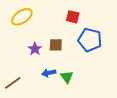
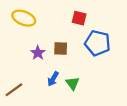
yellow ellipse: (22, 17) -> (24, 18), turned 55
blue arrow: (49, 73) -> (53, 79), turned -48

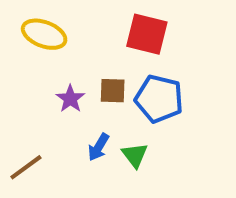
red square: (79, 18) -> (147, 34), size x1.5
blue pentagon: (98, 43) -> (159, 99), moved

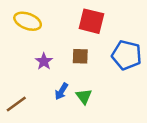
brown square: (113, 91) -> (80, 56), moved
blue pentagon: (159, 99) -> (127, 55), moved

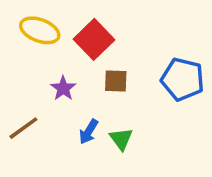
red square: (91, 21) -> (94, 39), moved, turned 32
brown line: (16, 104) -> (23, 128), moved

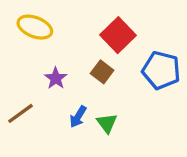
red square: (94, 39) -> (118, 35), moved
brown square: (116, 81) -> (102, 72), turned 35

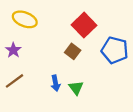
purple star: (56, 78) -> (13, 50), moved
blue arrow: (78, 117) -> (56, 83), turned -42

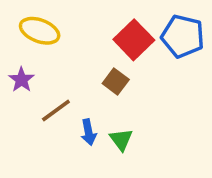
blue pentagon: (115, 50) -> (183, 36), moved
brown line: (14, 81) -> (56, 110), moved

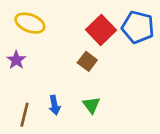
brown line: (56, 110) -> (24, 115), moved, turned -40
blue arrow: (89, 132) -> (55, 105), moved

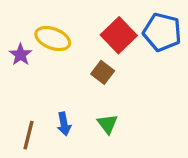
yellow ellipse: (30, 23) -> (53, 39), moved
purple star: (16, 60) -> (20, 55), moved

